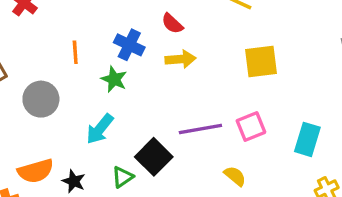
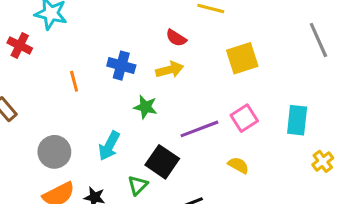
red semicircle: (172, 24) -> (176, 38), moved
green star: (114, 79) -> (145, 107), moved
gray circle: (41, 99) -> (54, 152), moved

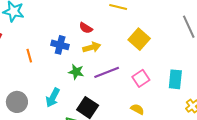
red semicircle: (176, 38) -> (86, 28), moved
yellow square: (242, 58) -> (139, 39), turned -30
purple line: (199, 129) -> (107, 72), moved

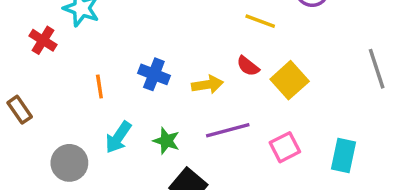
red semicircle: (86, 28) -> (248, 66), moved
green star: (76, 72) -> (166, 141), moved
cyan arrow: (53, 98) -> (118, 137), moved

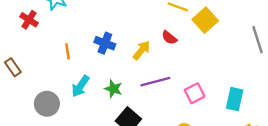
yellow square: (290, 80) -> (205, 20), moved
yellow arrow: (207, 85) -> (142, 50), turned -42

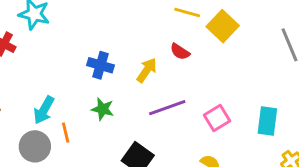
orange line: (68, 51) -> (66, 133), moved
cyan arrow: (80, 86) -> (44, 110), moved
green star: (113, 89) -> (103, 109), moved

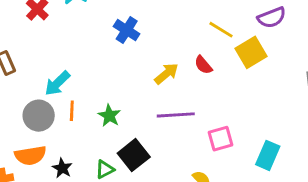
blue cross: (101, 65) -> (127, 30), moved
green star: (103, 109) -> (109, 116), moved

